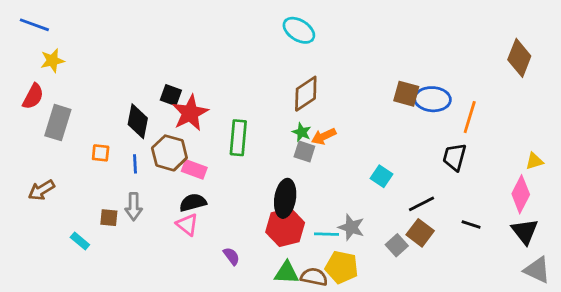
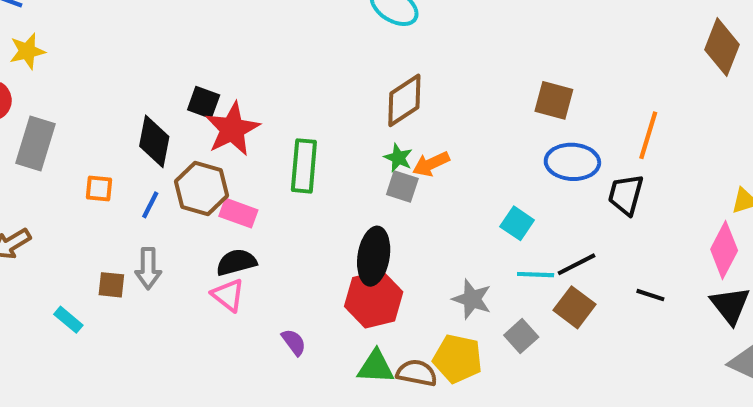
blue ellipse: (433, 99) -> (572, 162), moved
blue line: (135, 164) -> (150, 205), turned 30
cyan line: (326, 234) -> (536, 275), moved
gray square: (397, 245) -> (521, 336), moved

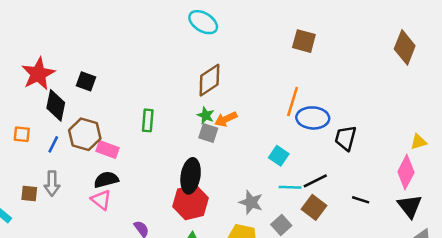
brown square: (554, 100) -> (304, 41), moved
red star: (232, 129) -> (38, 74), moved
orange line: (648, 135) -> (293, 102), moved
green rectangle: (304, 166) -> (148, 120), size x0.7

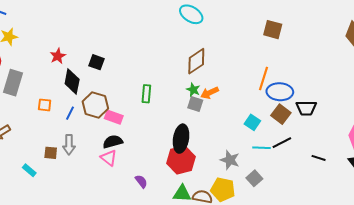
red star: (38, 74) -> (58, 56), size x0.6
black trapezoid: (346, 138) -> (306, 108), turned -105
brown square: (314, 207) -> (281, 114), moved

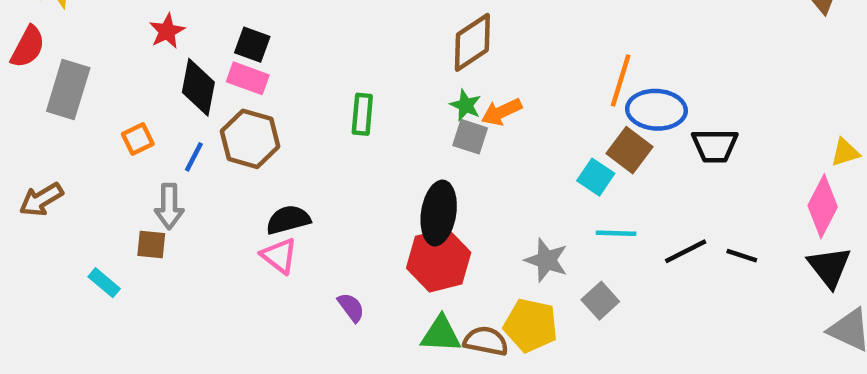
orange square: (45, 105) -> (138, 139), turned -32
brown square: (281, 114) -> (630, 150), moved
pink rectangle: (114, 117) -> (248, 78), moved
black line: (282, 143) -> (686, 251), moved
gray arrow: (69, 145) -> (169, 206), moved

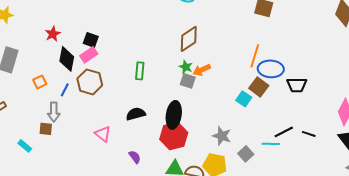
pink rectangle: (248, 78) -> (89, 55), turned -54
black semicircle: (288, 220) -> (136, 114), moved
cyan line: (616, 233) -> (271, 144), moved

